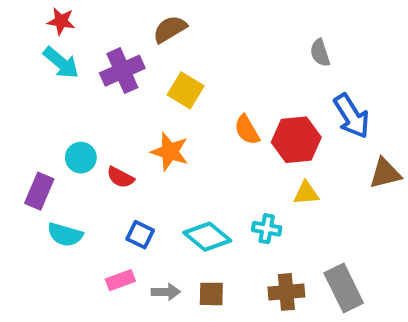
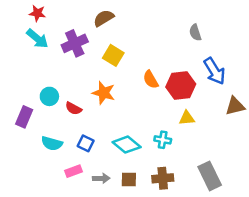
cyan semicircle: (65, 235) -> (52, 143), moved
brown cross: (286, 292) -> (163, 178), moved

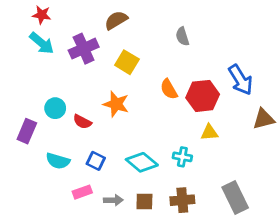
gray semicircle: (195, 33) -> (182, 36), moved

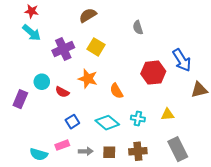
purple cross: (84, 49) -> (63, 49), moved
orange semicircle: (169, 89) -> (116, 91), moved
yellow triangle: (209, 132) -> (168, 114), moved
cyan semicircle: (58, 161) -> (39, 154), moved
blue square: (96, 161) -> (72, 122), turned 32

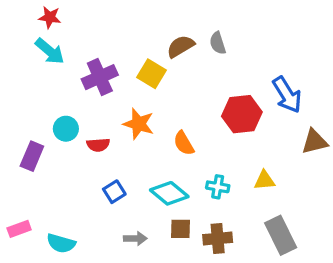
brown semicircle: (88, 15) -> (181, 46), moved
red semicircle: (62, 92) -> (98, 145), turned -32
pink rectangle: (62, 145) -> (19, 229), moved
brown square: (109, 152) -> (181, 229), moved

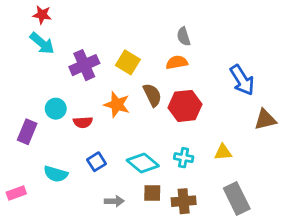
brown semicircle: (181, 46) -> (152, 95), moved, turned 95
red hexagon: (242, 114) -> (185, 106), moved
orange semicircle: (184, 143) -> (177, 62), moved, turned 110
cyan semicircle: (61, 243) -> (56, 174), moved

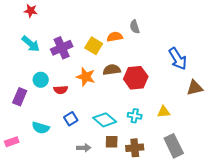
cyan arrow: (42, 43) -> (31, 44), moved
orange semicircle: (177, 62) -> (115, 37), moved
brown semicircle: (152, 95) -> (112, 70), turned -72

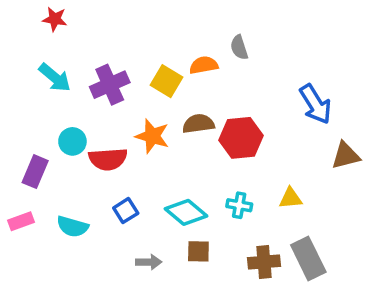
red semicircle: (61, 90) -> (108, 159), size x1.5
pink rectangle: (12, 142) -> (21, 221), moved
brown cross: (135, 148) -> (264, 262), moved

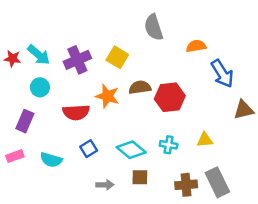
red star: (55, 19) -> (12, 59), moved
gray semicircle: (239, 47) -> (154, 27), moved, size x1.5
orange semicircle: (204, 65) -> (196, 46), moved
cyan circle: (72, 141) -> (40, 87), moved

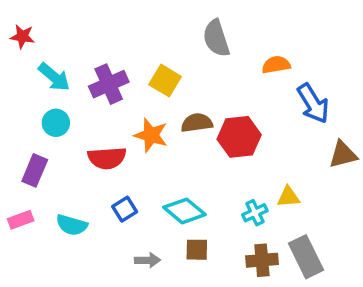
red star: (12, 59) -> (22, 37), moved
cyan cross: (169, 145) -> (255, 213), moved, turned -35

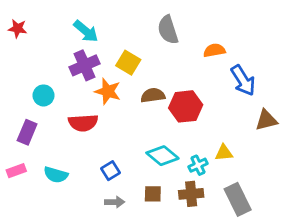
cyan arrow: (54, 77) -> (86, 31), moved
orange star: (151, 135) -> (108, 91), moved
blue square: (125, 209) -> (110, 171), moved
cyan diamond: (184, 211) -> (162, 156), moved
brown cross: (262, 260) -> (191, 194), moved

